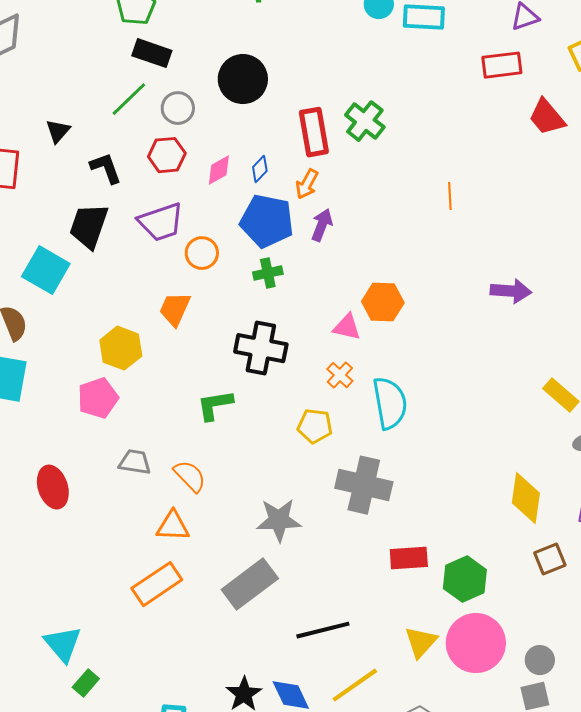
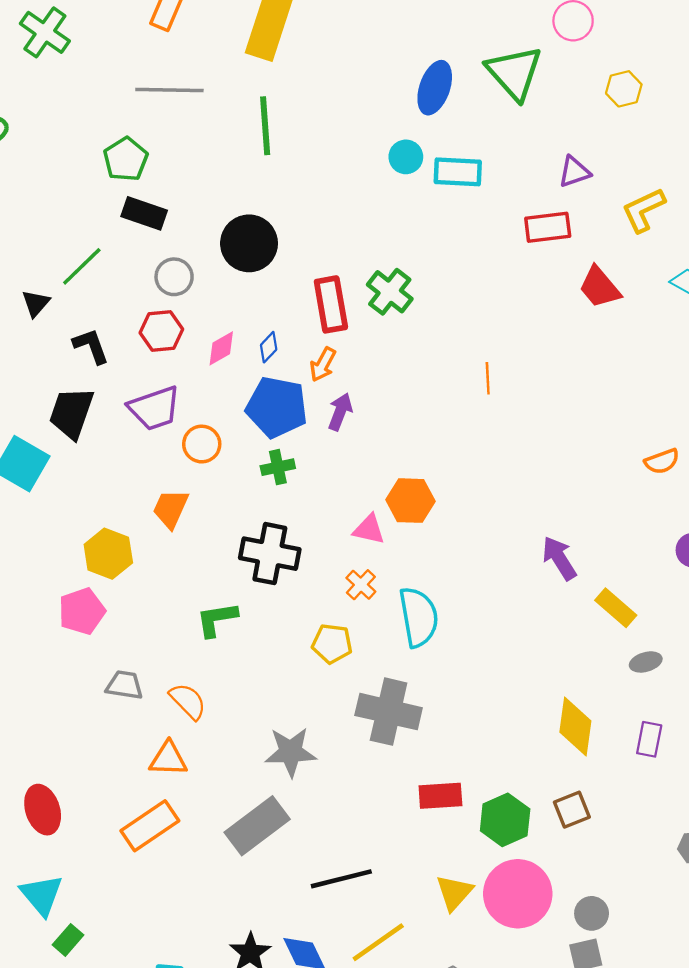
green line: (129, 99) -> (82, 266), moved
purple arrow: (511, 291) -> (559, 558), moved, turned -126
red ellipse: (53, 487) -> (43, 810), moved
brown square: (550, 559) -> (572, 810), moved

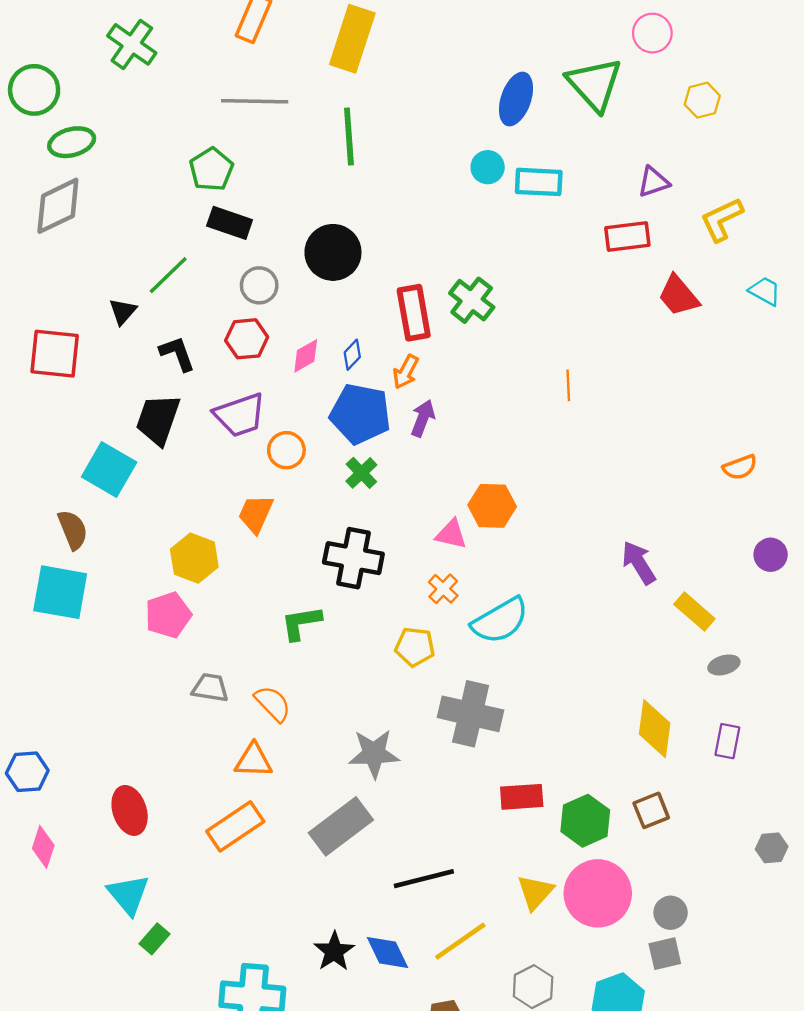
green cross: (278, 467) -> (361, 473), turned -32
cyan semicircle: (419, 617) -> (500, 621), turned 70

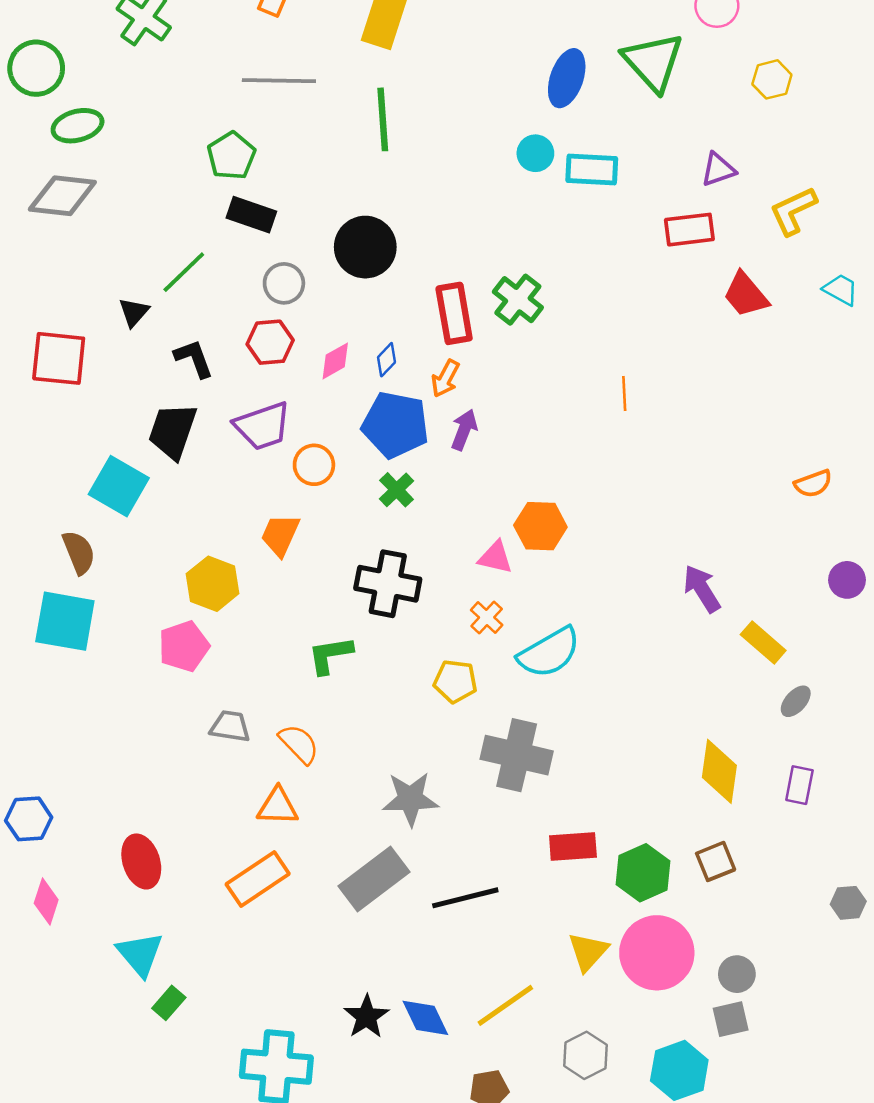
gray diamond: (58, 206) -> (62, 196), turned 32
gray ellipse: (724, 665) -> (796, 701), turned -32
black line: (424, 879) -> (465, 898), moved

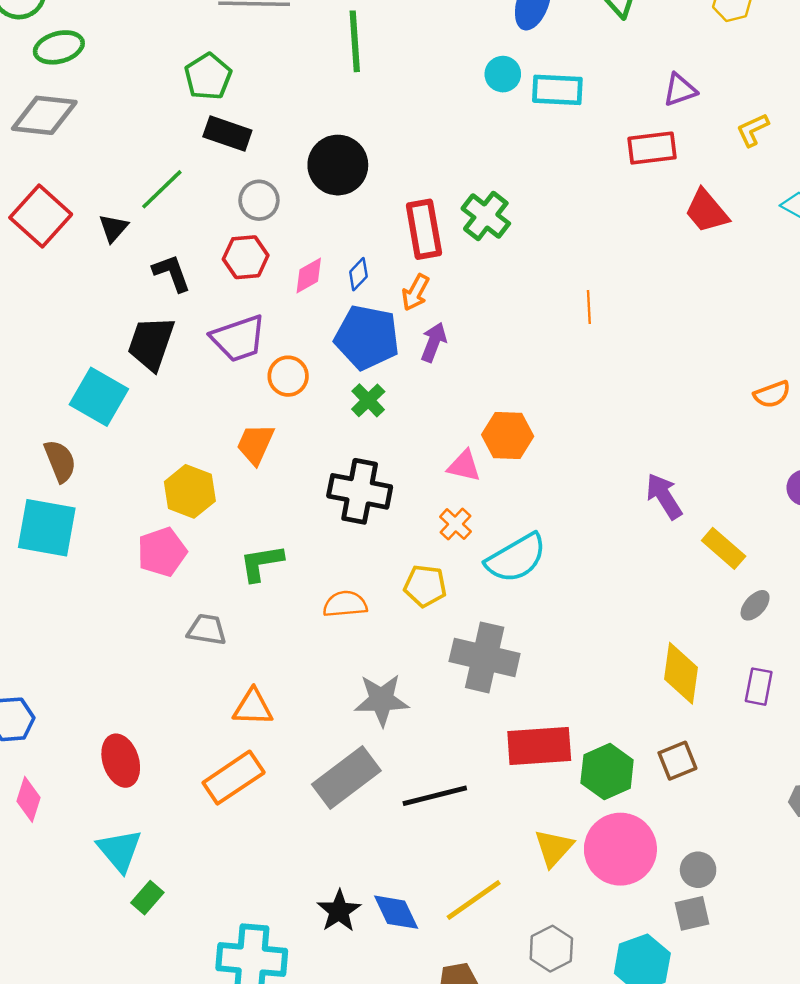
yellow L-shape: (793, 211) -> (753, 130), size x0.7
red square: (59, 358) -> (41, 216), moved, turned 36
green L-shape: (330, 655) -> (261, 563), moved
orange semicircle: (299, 744) -> (345, 604), moved, turned -51
red rectangle: (573, 846) -> (539, 746), size x1.4

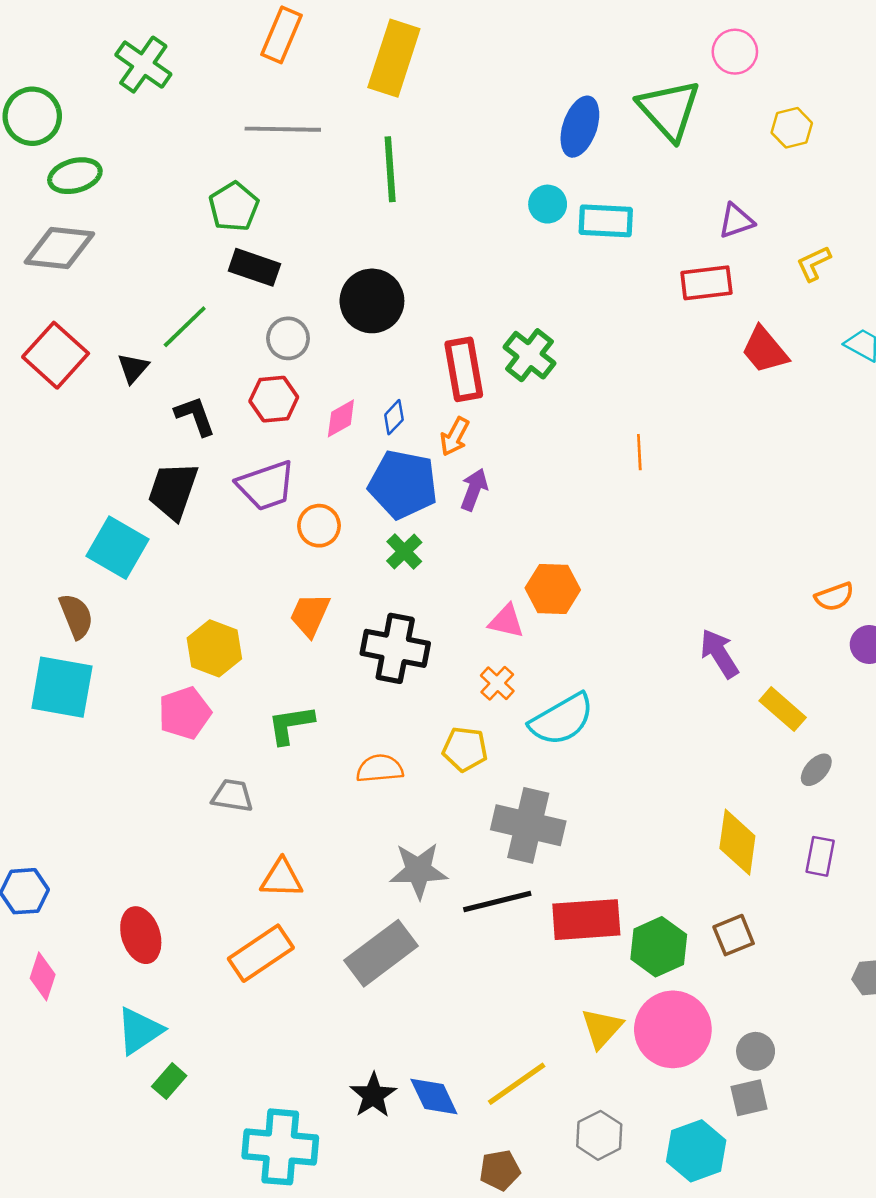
orange semicircle: (772, 394) -> (834, 597), moved
orange trapezoid: (255, 444) -> (310, 615), moved
black line: (435, 796) -> (497, 902), moved
cyan triangle: (120, 850) -> (139, 1031), turned 36

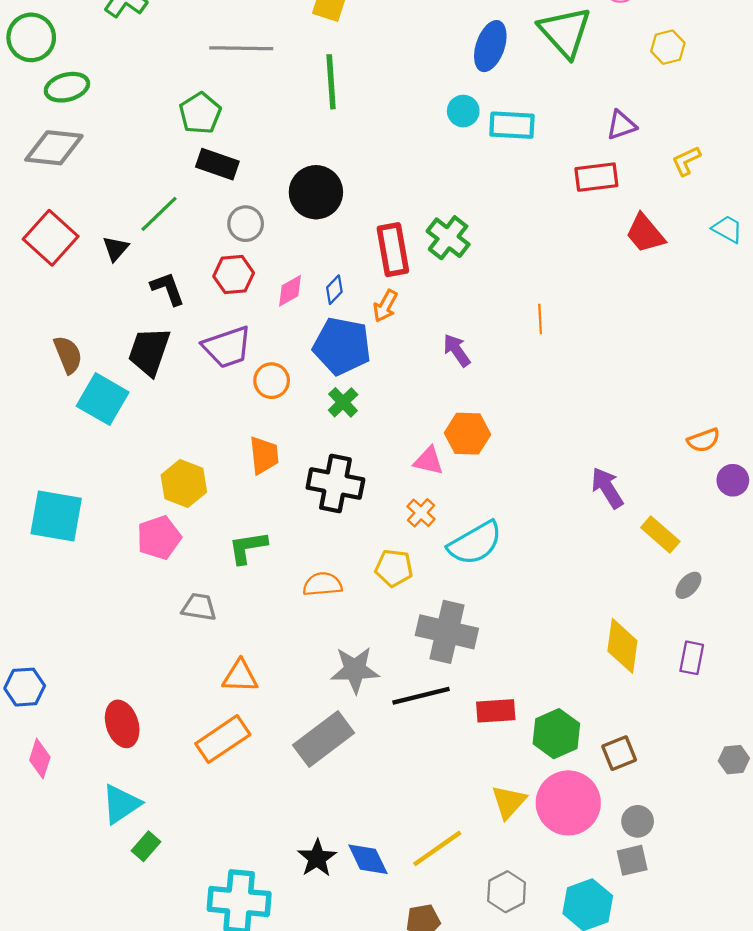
purple arrow: (474, 490) -> (457, 350), moved, turned -56
orange trapezoid: (310, 615) -> (264, 455), turned 150
brown semicircle: (76, 616) -> (68, 355), moved
red rectangle: (586, 920) -> (496, 711), size x0.7
brown square: (734, 935) -> (619, 753), moved

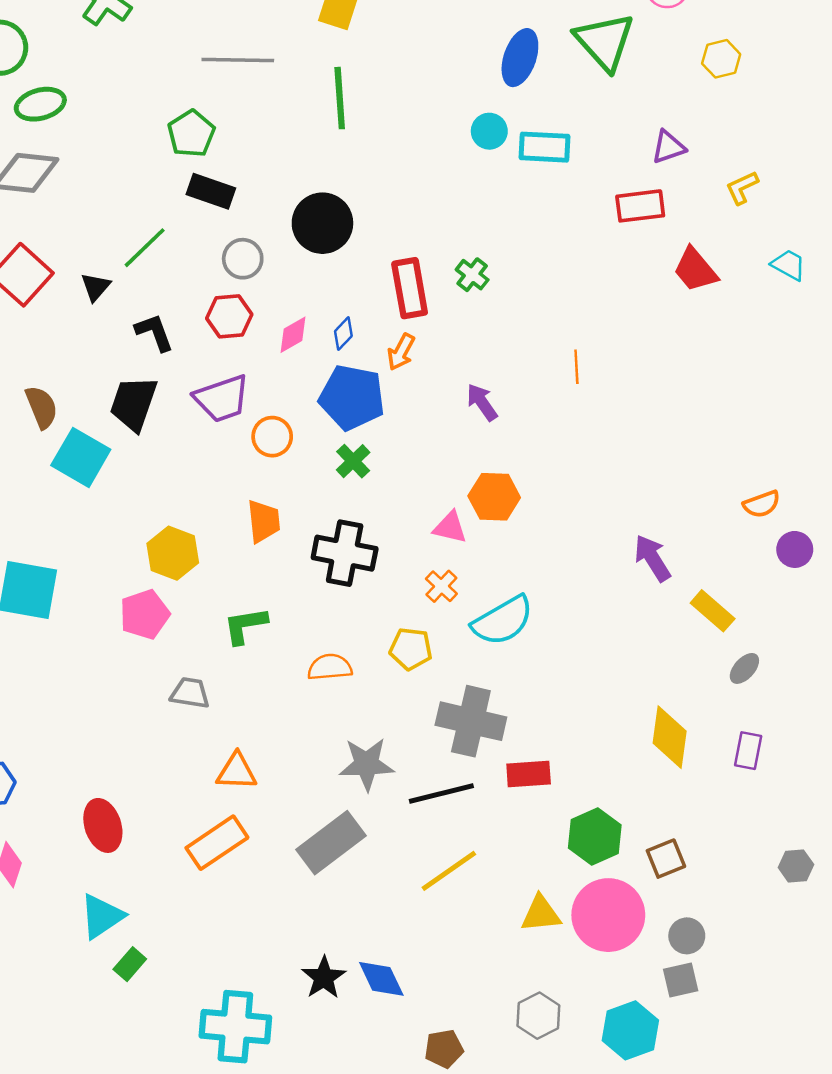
green cross: (448, 238) -> (472, 275), size x0.7
red rectangle: (496, 711) -> (529, 774), moved
yellow triangle: (509, 802) -> (541, 914), turned 42
yellow line: (437, 848) -> (449, 871), moved

